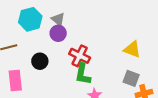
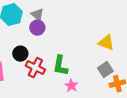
red cross: (80, 56) -> (35, 68), moved
gray square: (131, 78) -> (105, 70), turned 35

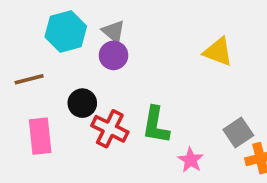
yellow triangle: (106, 43) -> (218, 52), moved
pink star: (71, 86) -> (191, 160), moved

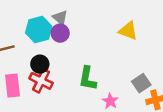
cyan hexagon: (66, 32) -> (39, 30), moved
red cross: (110, 129) -> (41, 81), moved

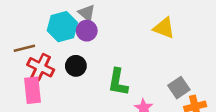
black circle: (40, 64) -> (76, 66), moved
red cross: (41, 81) -> (41, 67), moved

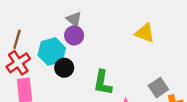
cyan hexagon: (62, 27) -> (52, 52), moved
brown line: (24, 48) -> (17, 39), moved, turned -60
red cross: (41, 67) -> (18, 63), moved, turned 30

